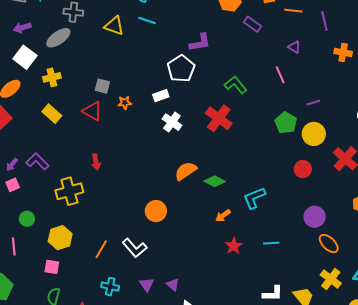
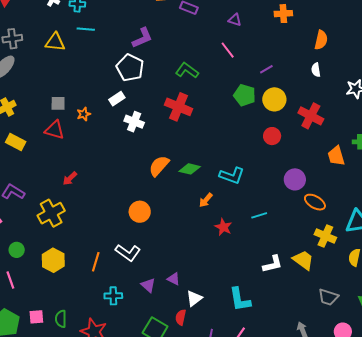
red arrow: (96, 162) -> (70, 178), turned 70
cyan L-shape: (254, 198) -> (232, 176), turned -125
pink square: (52, 267) -> (36, 317), moved

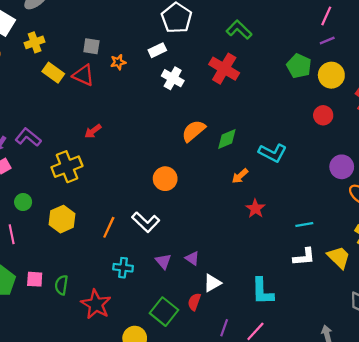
pink line: (228, 50) -> (326, 16), moved, turned 54
yellow rectangle: (16, 142) -> (53, 73), moved
green diamond: (190, 169) -> (227, 139), turned -45
cyan line: (259, 215) -> (304, 225), moved

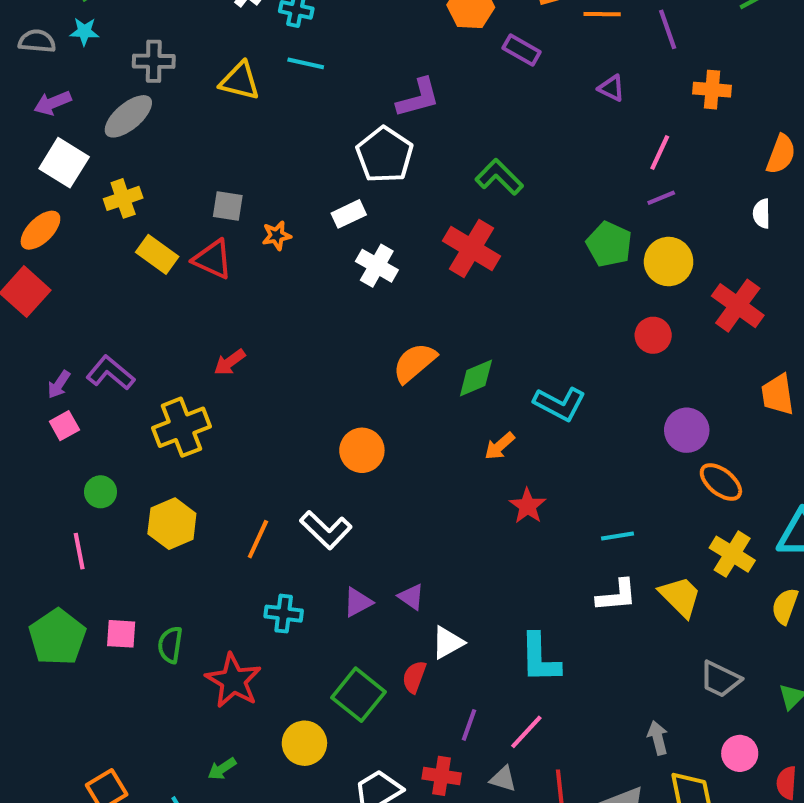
purple triangle: (163, 261) -> (358, 602), turned 42

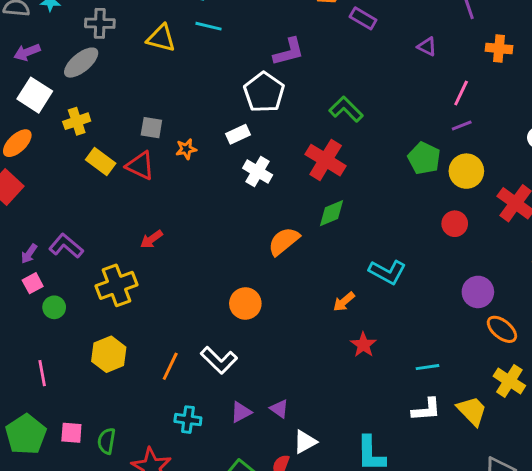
green diamond: (476, 378) -> (332, 213), moved
green circle: (100, 492) -> (54, 307), moved

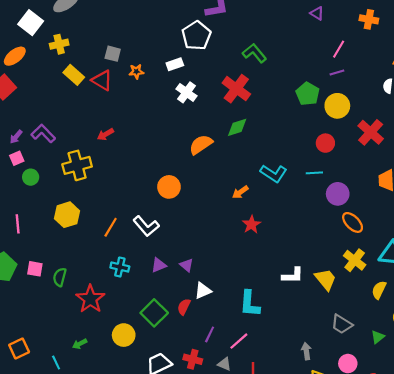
cyan line: (427, 367) -> (314, 173), moved

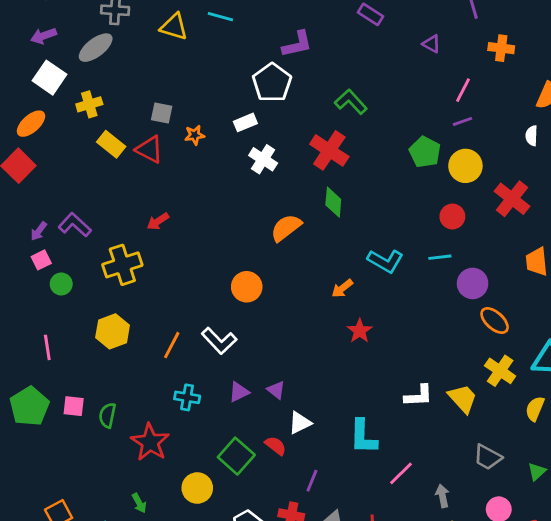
green diamond: (237, 127) -> (333, 202), turned -65
red semicircle: (184, 307) -> (276, 446), turned 105
pink line: (239, 341) -> (401, 473), moved
green arrow: (80, 344) -> (139, 503), turned -88

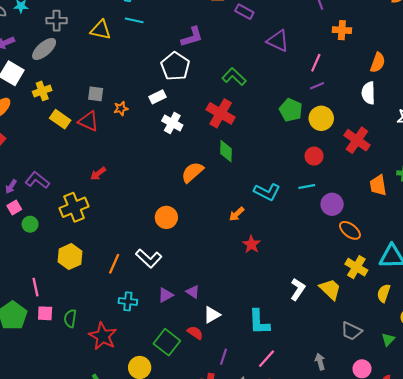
purple triangle: (432, 44) -> (278, 41), moved, size x1.6
white semicircle: (532, 136) -> (368, 93), size x1.5
pink line: (47, 347) -> (35, 287), moved
white L-shape: (419, 396) -> (298, 289), turned -50
pink line: (401, 473) -> (266, 359), moved

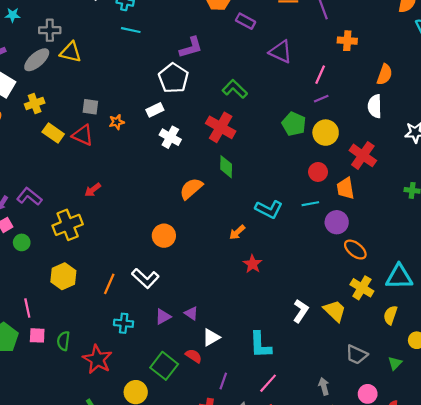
yellow triangle: (101, 30) -> (71, 52), moved
orange trapezoid: (378, 185) -> (345, 188), moved

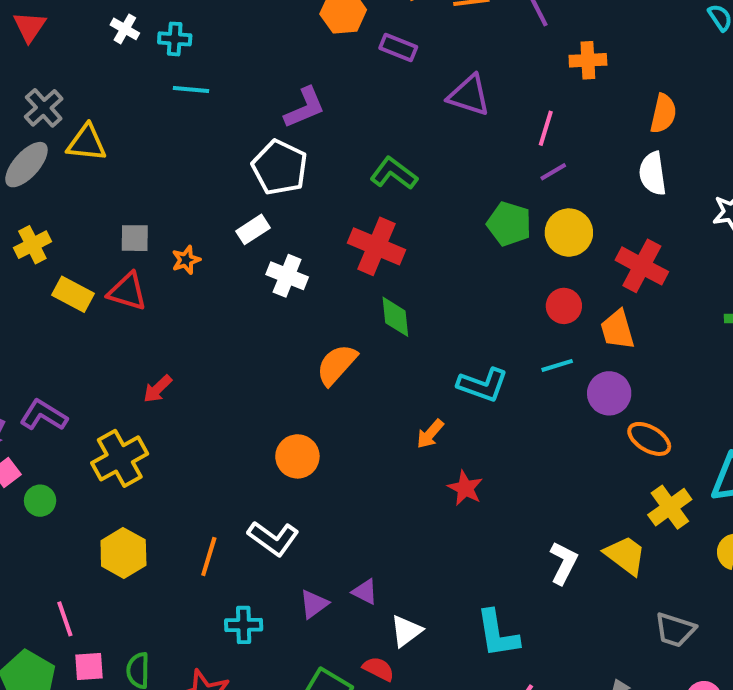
gray cross: (50, 30) -> (44, 108), turned -35
yellow cross: (362, 288) -> (670, 507), turned 30

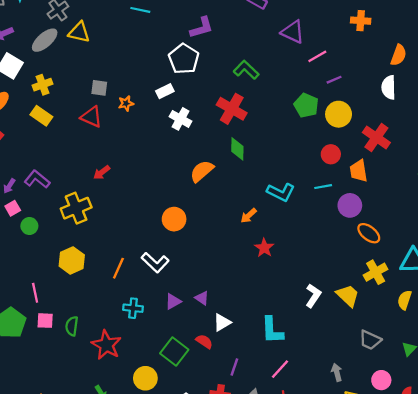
pink line: (546, 128) -> (317, 56), moved, turned 36
yellow rectangle: (73, 294) -> (41, 116), moved

